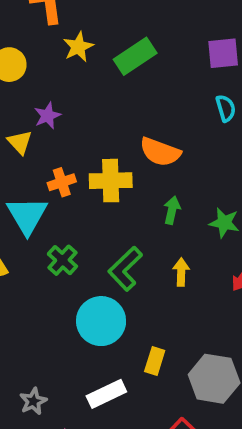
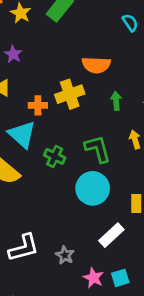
purple star: (47, 116) -> (13, 54), moved
orange cross: (62, 182) -> (38, 105), turned 36
green L-shape: (125, 269) -> (98, 149), turned 136

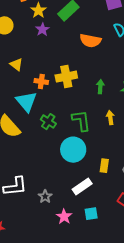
purple star: (13, 54) -> (42, 29), moved
orange semicircle: (96, 65) -> (90, 41), moved
cyan square: (120, 278) -> (91, 214), moved

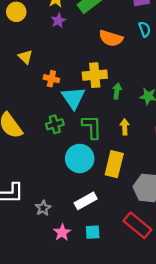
yellow cross: (66, 77) -> (95, 75), moved
cyan triangle: (26, 101) -> (73, 98), moved
green cross: (48, 122) -> (55, 124), turned 35
yellow rectangle: (104, 166) -> (114, 164), moved, size x1.6

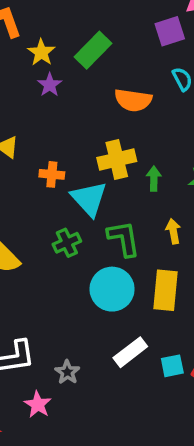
pink star: (62, 232) -> (38, 404), moved
cyan square: (93, 232) -> (172, 366), moved

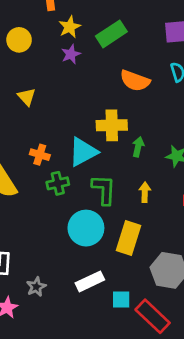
orange cross: (52, 174) -> (40, 155), moved
cyan triangle: (89, 199) -> (83, 152), turned 32

